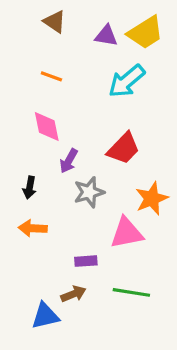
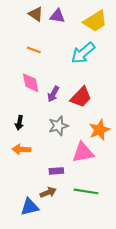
purple triangle: (106, 36) -> (57, 16), moved
purple arrow: (69, 161) -> (53, 94), moved

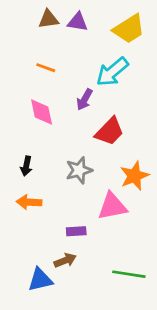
brown triangle: (36, 14) -> (48, 19), turned -42
purple arrow: (53, 94) -> (85, 100), moved
green line: (86, 191) -> (129, 274), moved

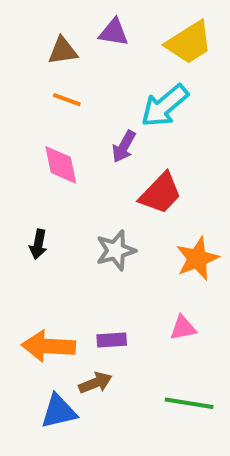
brown triangle: (48, 19) -> (63, 51), moved
orange arrow: (29, 202) -> (48, 346), moved, size x1.4
pink triangle: (112, 206) -> (183, 328), moved, size x0.6

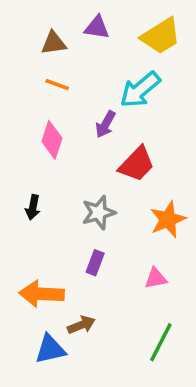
pink diamond: (61, 165) -> (52, 140), turned 30
purple rectangle: (112, 340) -> (95, 263), moved, turned -65
green line: (189, 403) -> (161, 342), turned -72

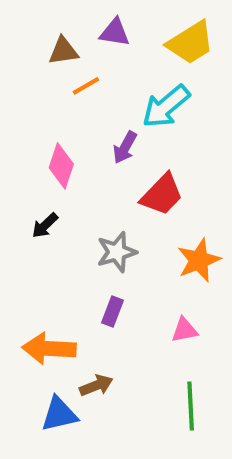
orange line: (57, 85) -> (86, 86), moved, turned -50
black arrow: (33, 207) -> (45, 225), moved, turned 35
green line: (161, 342) -> (191, 406), turned -30

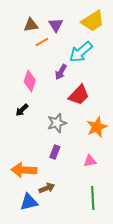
purple triangle: (115, 32) -> (56, 25), moved, turned 49

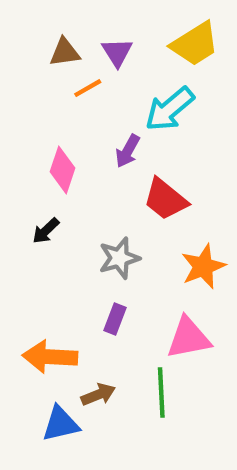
red trapezoid: (79, 95) -> (165, 199), turned 85
pink triangle: (90, 161) -> (189, 338), size x1.6
green line: (93, 198) -> (161, 392), moved

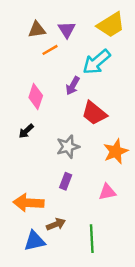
pink triangle: (189, 338) -> (107, 192), size x0.7
green line: (161, 392) -> (92, 239), moved

